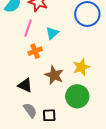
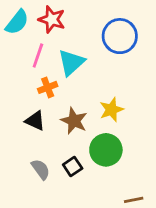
cyan triangle: (52, 33) -> (71, 62), size x1.5
black triangle: (25, 85) -> (35, 121), moved
black square: (49, 115) -> (73, 167), moved, turned -32

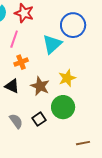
cyan triangle: (71, 62) -> (52, 44), moved

